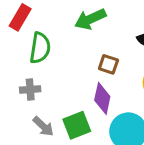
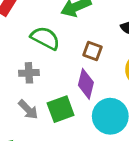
green semicircle: (40, 48) -> (45, 38), moved, turned -72
gray cross: (30, 89) -> (29, 73), moved

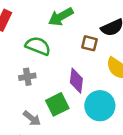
brown square: (93, 51) -> (89, 43), moved
gray arrow: (28, 110) -> (32, 118), moved

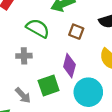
brown square: (89, 43) -> (76, 32), moved

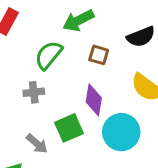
green semicircle: (38, 28) -> (49, 55), turned -75

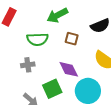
green semicircle: (49, 55) -> (37, 39), turned -130
purple diamond: (94, 100) -> (69, 69), turned -35

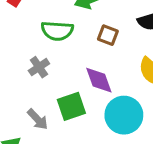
gray cross: (28, 65) -> (39, 67), turned -32

